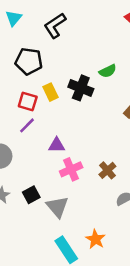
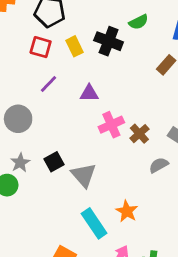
red square: (28, 102) -> (41, 47), moved
purple triangle: (57, 145) -> (89, 93), moved
pink cross: (71, 169) -> (111, 125), moved

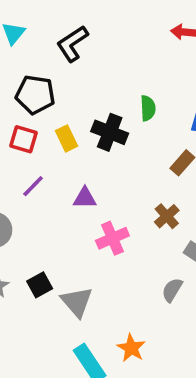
green semicircle: (139, 22) -> (148, 108), turned -66
brown cross: (139, 134) -> (167, 216), moved
gray semicircle: (159, 165) -> (172, 290), turned -30

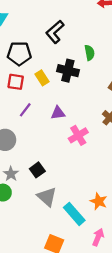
black L-shape: (72, 44) -> (55, 32), moved
gray triangle: (77, 302) -> (47, 197), moved

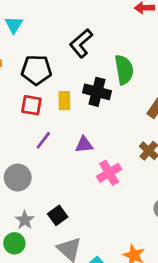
green semicircle: (90, 53) -> (124, 70), size x1.5
yellow rectangle: (42, 78) -> (64, 101), turned 32

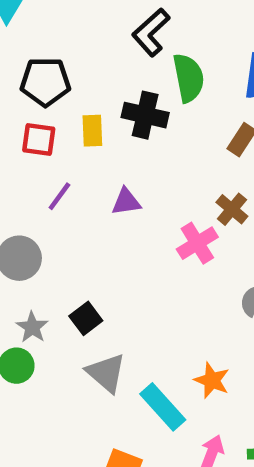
black L-shape: (81, 43) -> (151, 32), moved
pink cross: (109, 173) -> (197, 243), moved

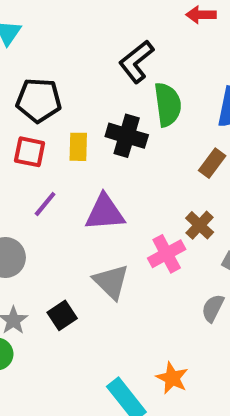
purple triangle: (126, 202) -> (105, 213), size x1.5
gray triangle: (106, 373) -> (111, 282), moved

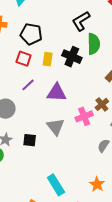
black square: (62, 315) -> (30, 140), turned 32
orange star: (172, 378) -> (97, 184), moved

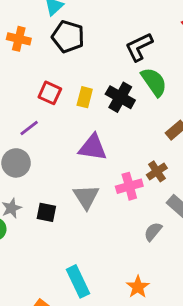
black pentagon: (31, 34) -> (68, 37), moved
green semicircle: (94, 44) -> (154, 82), turned -40
purple line: (28, 85) -> (29, 128), moved

